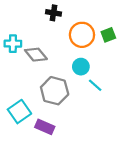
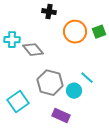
cyan circle: (81, 67) -> (74, 91), moved
purple rectangle: (45, 127) -> (61, 116), moved

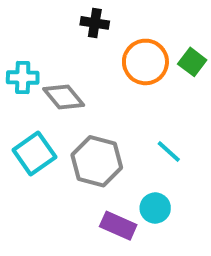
green square: (99, 32) -> (192, 62), turned -32
cyan circle: (74, 91) -> (155, 208), moved
cyan square: (18, 102) -> (34, 153), moved

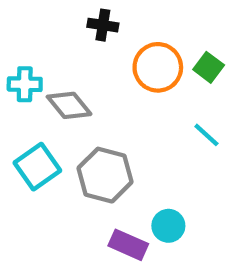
cyan line: (169, 152) -> (206, 135), moved

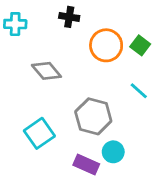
cyan cross: (25, 84) -> (15, 24), moved
cyan square: (37, 167) -> (39, 133), moved
gray hexagon: (105, 175) -> (93, 116), moved

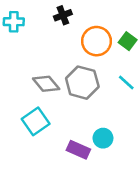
black cross: (69, 17) -> (63, 15), turned -30
gray diamond: (46, 71) -> (46, 84), moved
gray hexagon: (93, 116) -> (82, 83), moved

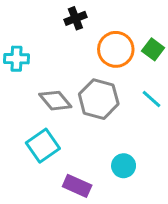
cyan cross: (14, 22) -> (17, 59), moved
purple rectangle: (78, 150) -> (77, 186), moved

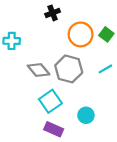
cyan line: (151, 99) -> (105, 69), turned -72
cyan square: (43, 146) -> (50, 101), moved

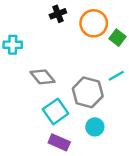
orange circle: (81, 34) -> (94, 23), moved
gray hexagon: (69, 69) -> (88, 92), moved

